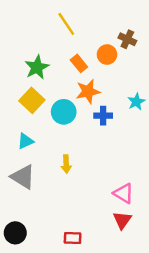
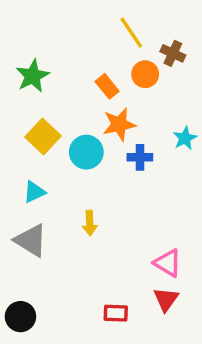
yellow line: (66, 24) -> (131, 33), moved
green star: (37, 67) -> (33, 76), moved
red rectangle: (73, 238) -> (116, 313), moved

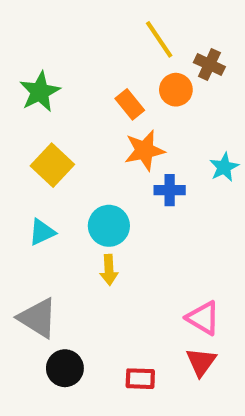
cyan circle: (86, 152) -> (109, 226), moved
gray triangle: (31, 240) -> (38, 318), moved
black circle: (20, 317) -> (65, 368), moved

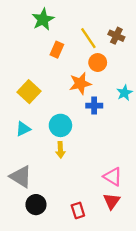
yellow line: (159, 39) -> (88, 38), moved
orange circle: (176, 90) -> (98, 63), moved
green star: (40, 92) -> (43, 19), moved
orange rectangle: (130, 104) -> (57, 50), moved, turned 63
red rectangle: (140, 379) -> (78, 210), turned 70

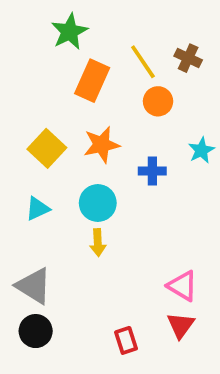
orange rectangle: (57, 50) -> (92, 81), size x1.5
orange star: (80, 83) -> (102, 145), moved
black circle: (36, 205) -> (36, 331), moved

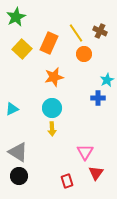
green star: (70, 32) -> (16, 17), moved
yellow square: (47, 148) -> (22, 49), moved
blue cross: (152, 171) -> (98, 98), moved
cyan triangle: (38, 209) -> (12, 109), moved
pink triangle: (182, 286) -> (85, 152), moved, turned 30

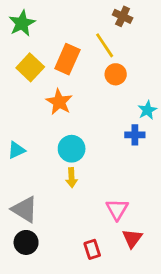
brown cross: (100, 31) -> (123, 16), moved
orange star: (54, 77) -> (59, 102), moved, turned -30

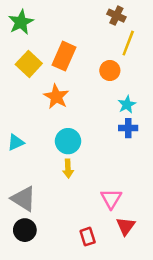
yellow line: (105, 45) -> (128, 43), moved, turned 55
cyan star: (147, 110) -> (127, 104), moved

